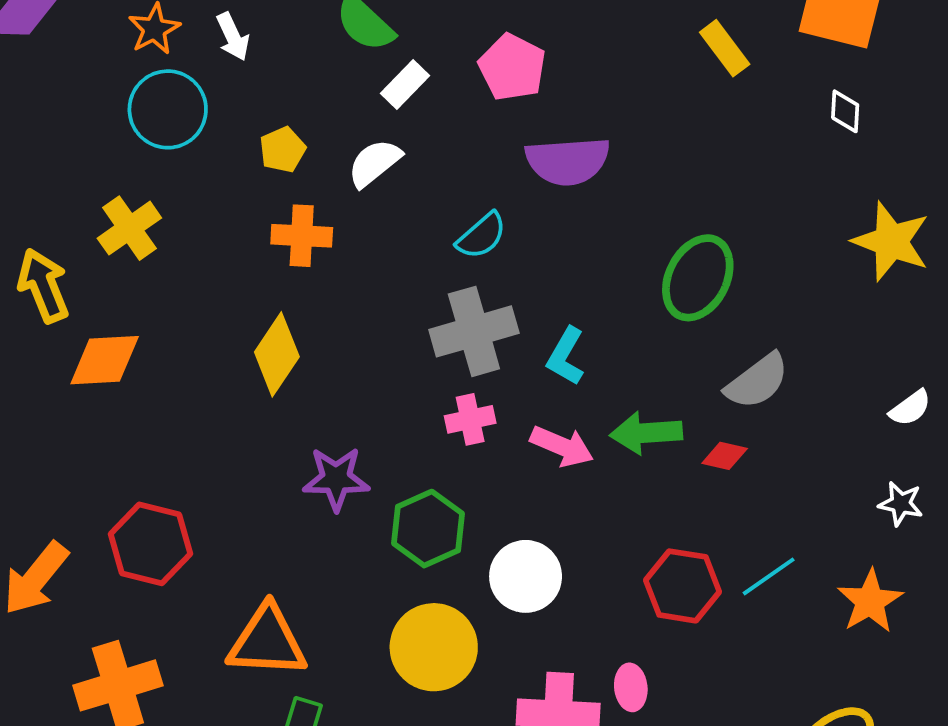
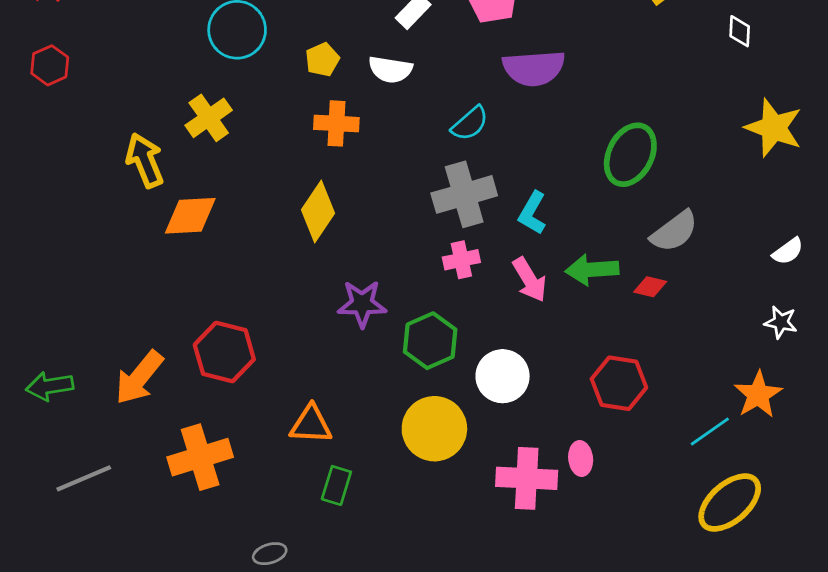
white semicircle: (374, 163) -> (390, 70), turned -132
pink arrow: (562, 446) -> (530, 280), turned 36
cyan line: (769, 576) -> (710, 432), moved
orange triangle: (267, 641) -> (311, 424), size x0.7

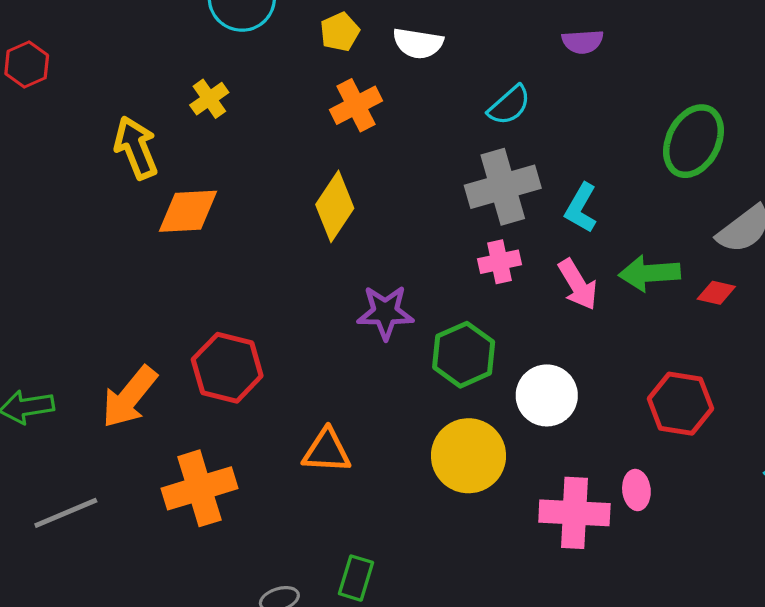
red hexagon: (50, 65) -> (27, 64), moved
purple semicircle: (534, 68) -> (583, 42), size x0.6
yellow cross: (209, 118) -> (209, 99), size x0.7
orange cross: (336, 123) -> (356, 105), turned -30
green rectangle: (336, 485) -> (356, 578), moved

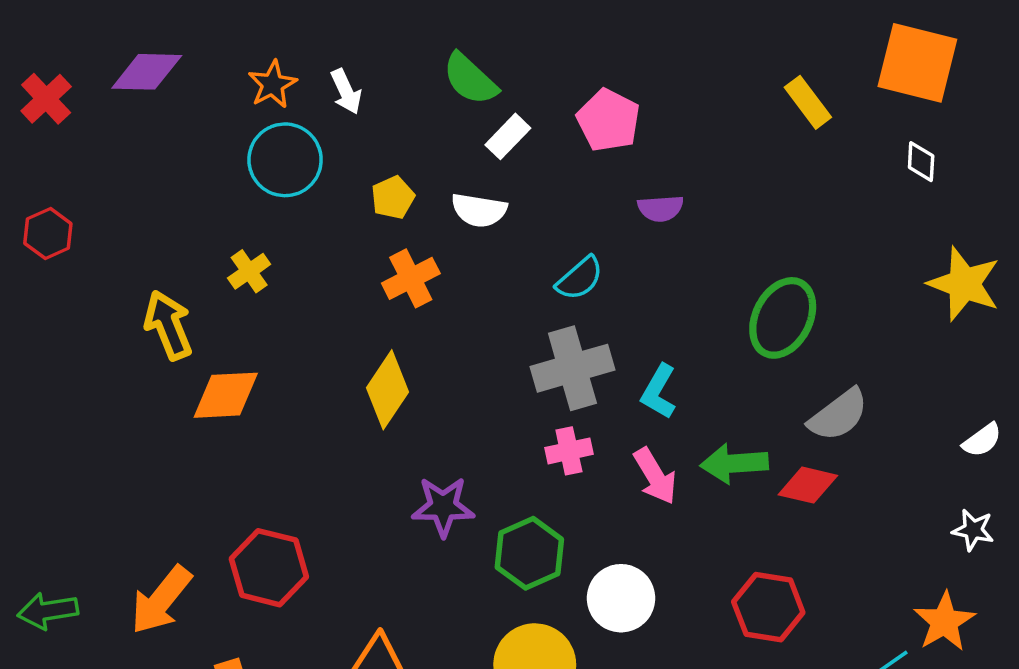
red diamond: (716, 293) -> (808, 485), size x1.4

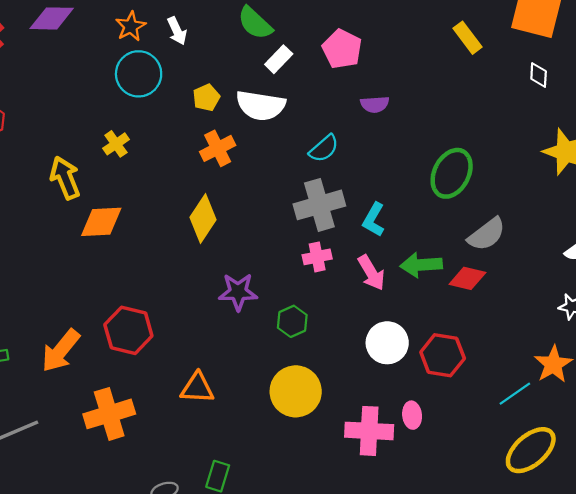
white semicircle: (479, 210) -> (261, 105), size x1.4
green hexagon: (529, 553) -> (292, 321), size x0.7
white circle: (621, 598) -> (387, 343), moved

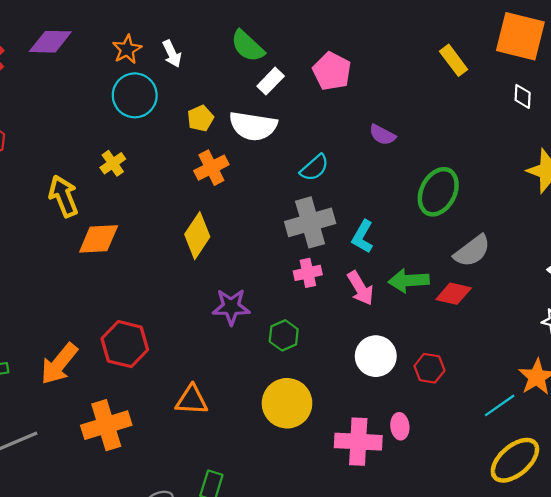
purple semicircle: (375, 104) -> (382, 135), moved, turned 32
red hexagon: (443, 355) -> (429, 368), size x0.7

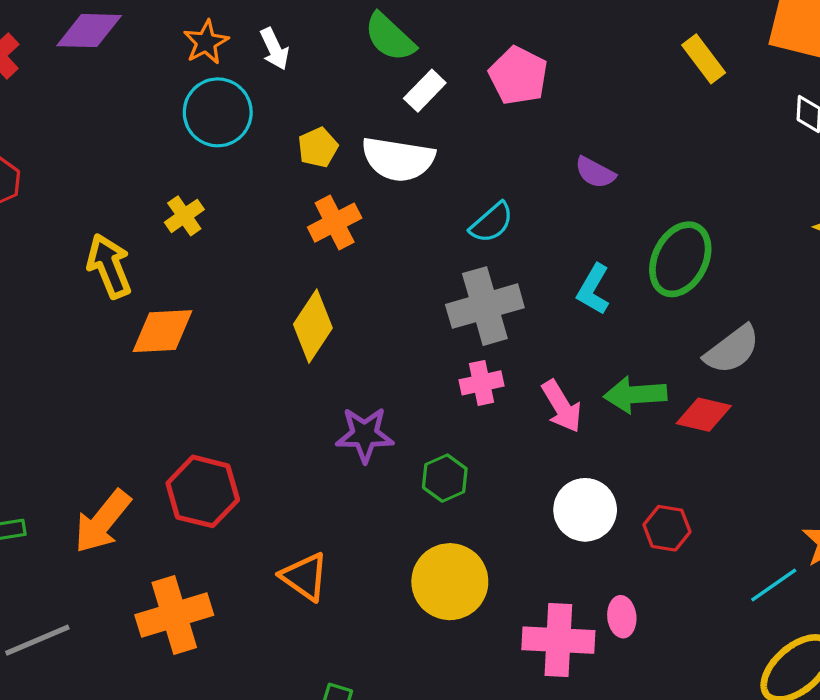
cyan L-shape: (363, 237) -> (593, 289), moved
orange triangle: (192, 400) -> (305, 577), turned 32

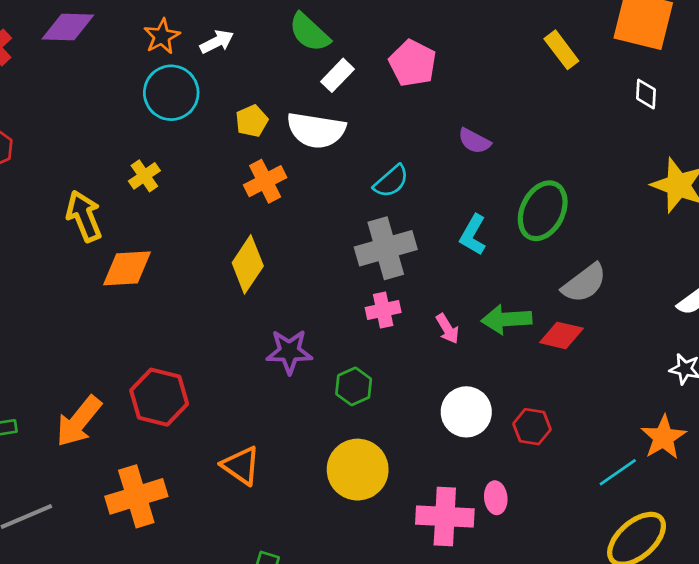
white arrow: (274, 49) -> (217, 42), turned -92
pink arrow: (562, 406) -> (447, 329), size x0.7

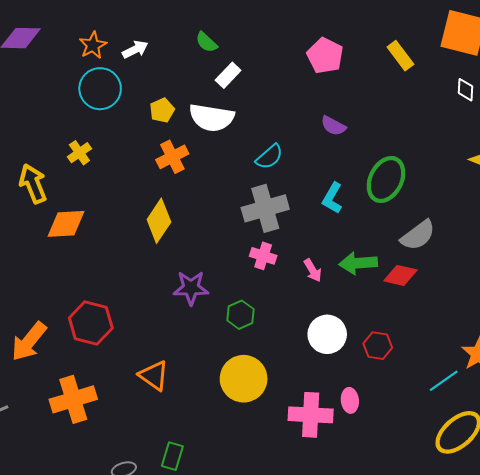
green semicircle: (309, 32) -> (206, 42), size x0.7
pink pentagon: (413, 63) -> (325, 56), moved
pink cross: (383, 310) -> (263, 256), turned 30

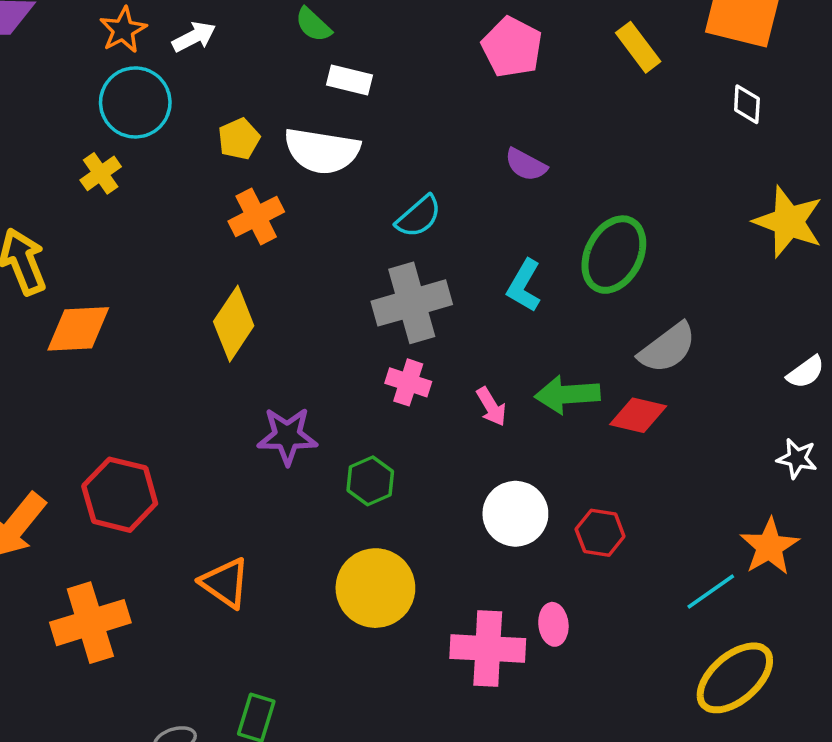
white rectangle: (228, 75) -> (350, 80), turned 60
yellow cross: (79, 153) -> (101, 173), moved

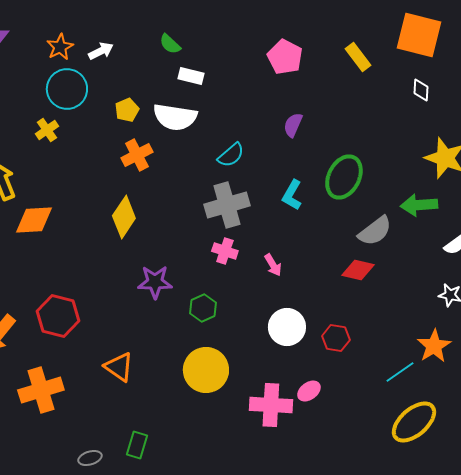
purple semicircle: (526, 165) -> (293, 125), turned 85
green arrow: (567, 395) -> (419, 205), moved
pink ellipse: (553, 624) -> (309, 391), turned 60

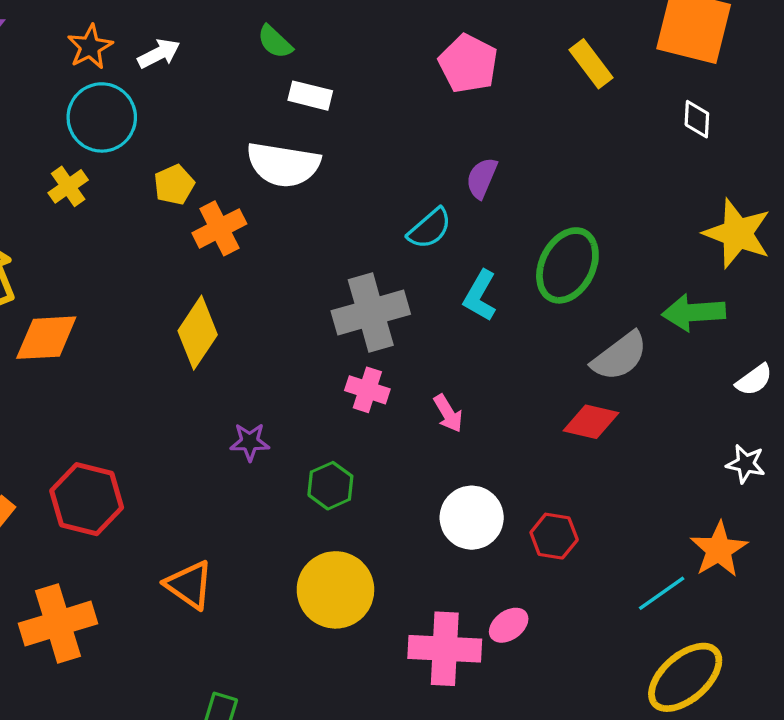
yellow pentagon: (127, 110) -> (174, 185), moved
cyan semicircle: (231, 155) -> (430, 228), moved
purple star: (155, 282) -> (250, 442), size x0.7

